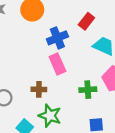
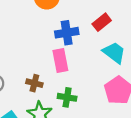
green cross: (88, 90) -> (67, 97), moved

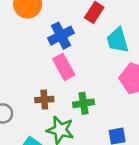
cyan trapezoid: (114, 53) -> (118, 40), turned -125

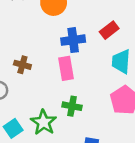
brown cross: (44, 100) -> (22, 65), moved

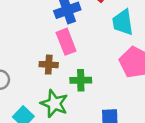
brown cross: (22, 65) -> (49, 65), moved

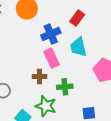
cyan trapezoid: (123, 22) -> (78, 47), moved

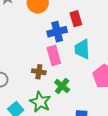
red rectangle: (77, 18) -> (76, 19), moved, turned -63
green cross: (65, 87) -> (62, 86), turned 35

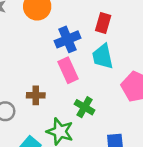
red rectangle: (76, 19) -> (103, 23), moved, turned 42
brown cross: (39, 72) -> (36, 95), moved

